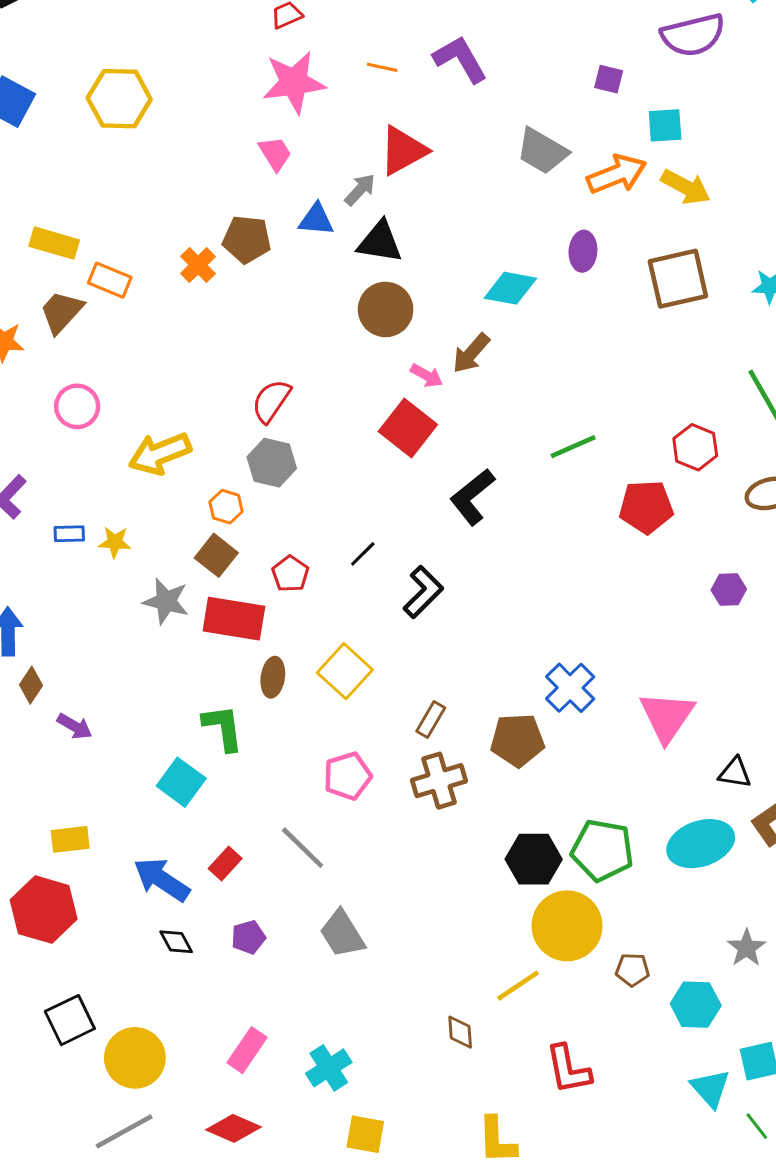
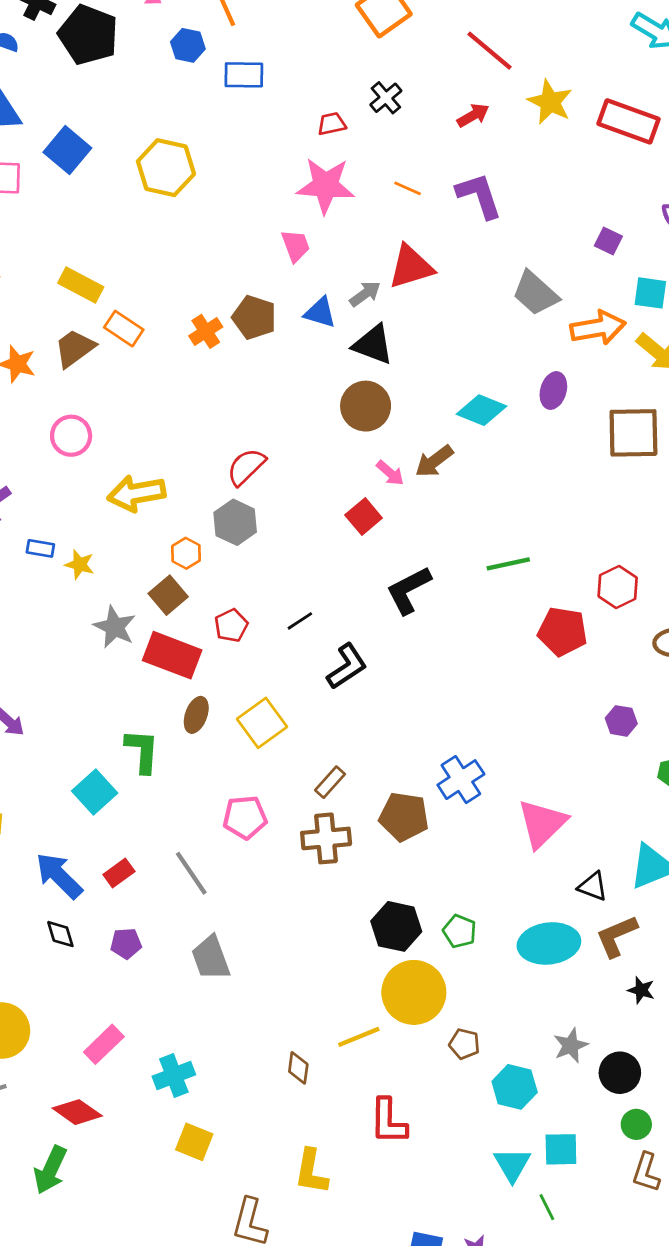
red square: (408, 428) -> (364, 517), size x0.7
green pentagon: (602, 850) -> (460, 931), size x0.6

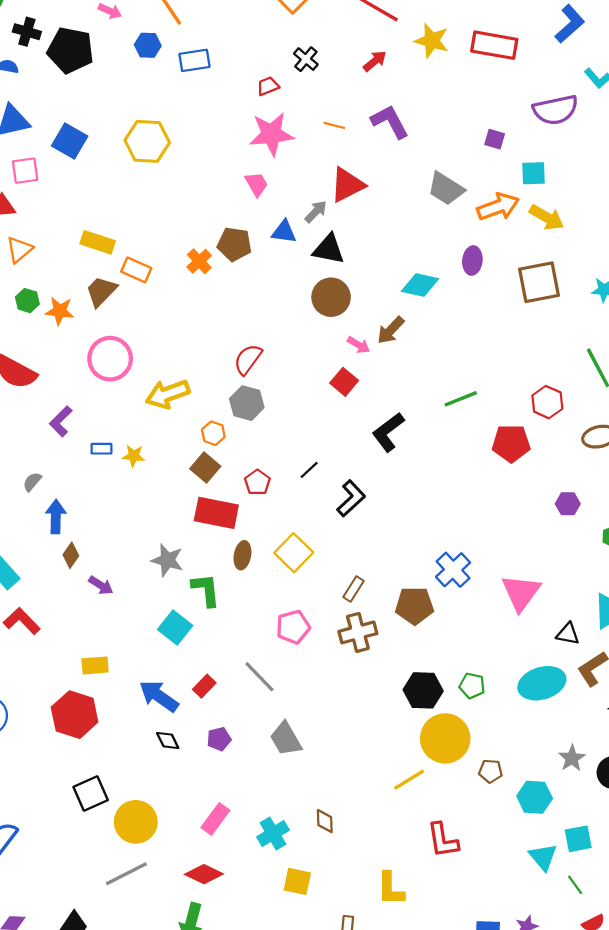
pink circle: (71, 436) -> (110, 359), size x1.4
gray star: (115, 627) -> (167, 560), moved
brown diamond: (298, 1068) -> (325, 821), moved

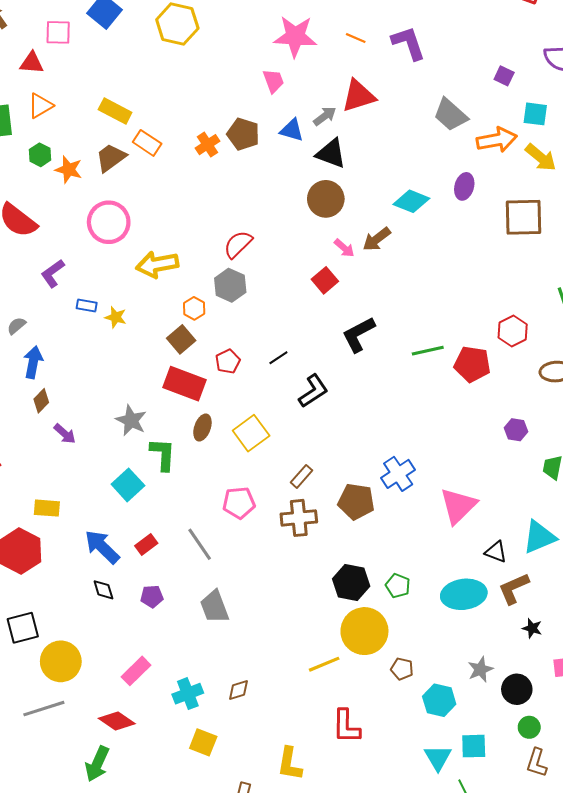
green line: (461, 399) -> (428, 351), moved
brown diamond: (325, 821) -> (238, 690), turned 65

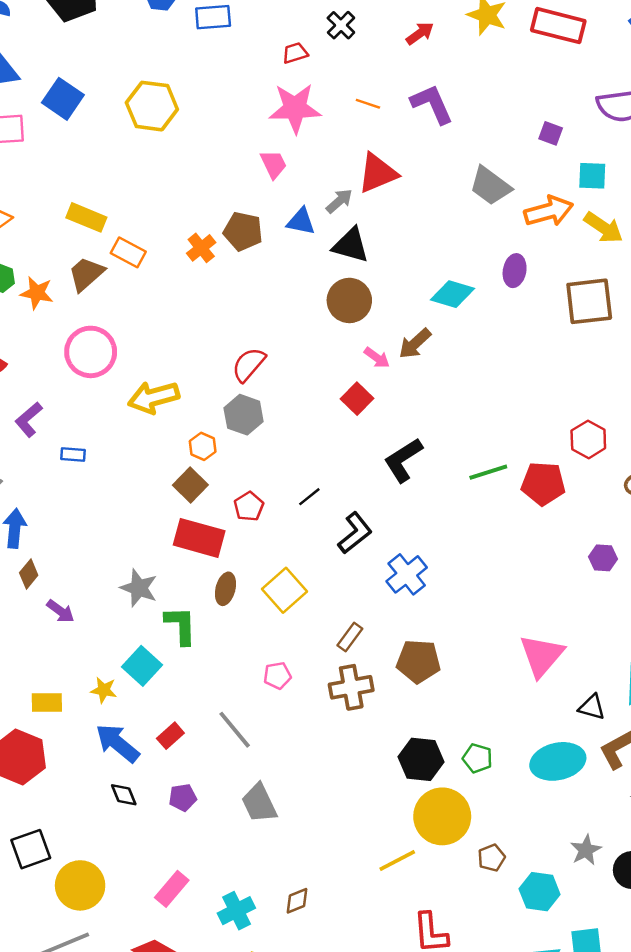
yellow star: (116, 317) -> (104, 690), moved
blue cross: (398, 474) -> (407, 574), moved
pink pentagon: (239, 503) -> (277, 675), size x0.7
brown pentagon: (402, 669) -> (491, 858), turned -30

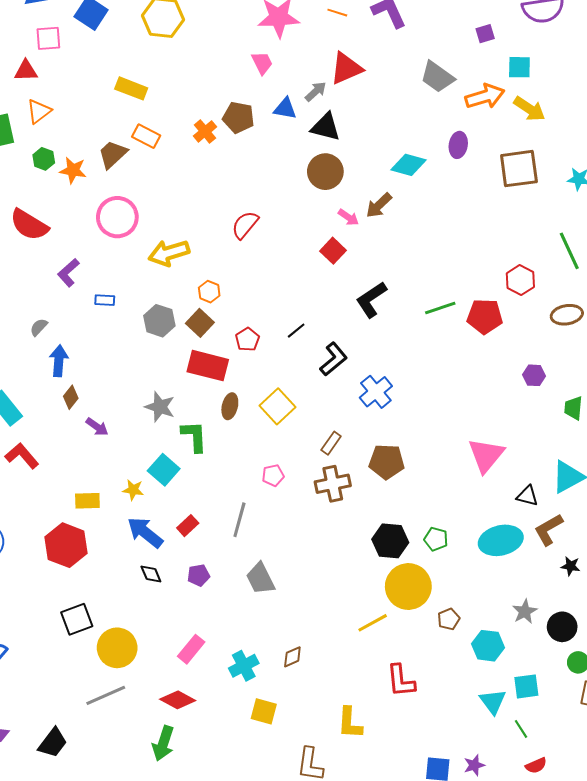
purple square: (551, 133) -> (485, 34), turned -36
yellow rectangle: (86, 217) -> (131, 88), moved
gray hexagon: (244, 415) -> (159, 321), moved
gray line: (235, 730) -> (239, 520), turned 56

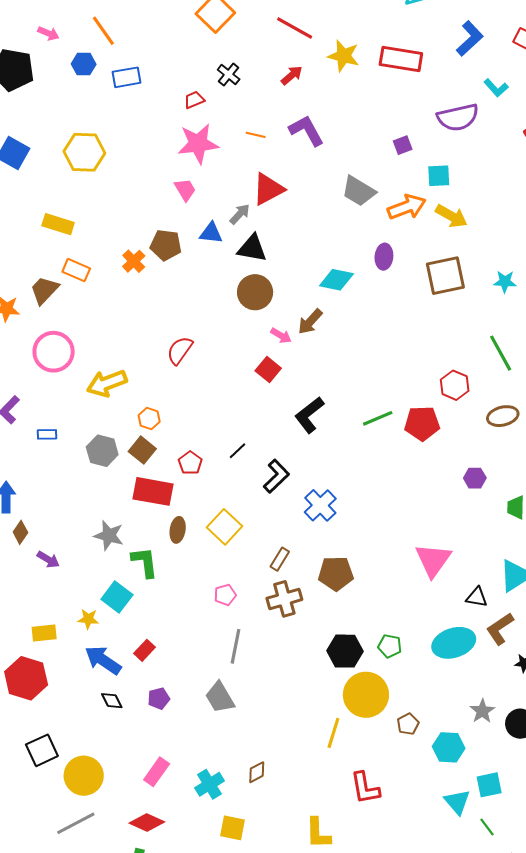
gray line: (239, 520) -> (235, 646), moved
yellow line: (373, 623) -> (333, 733), turned -40

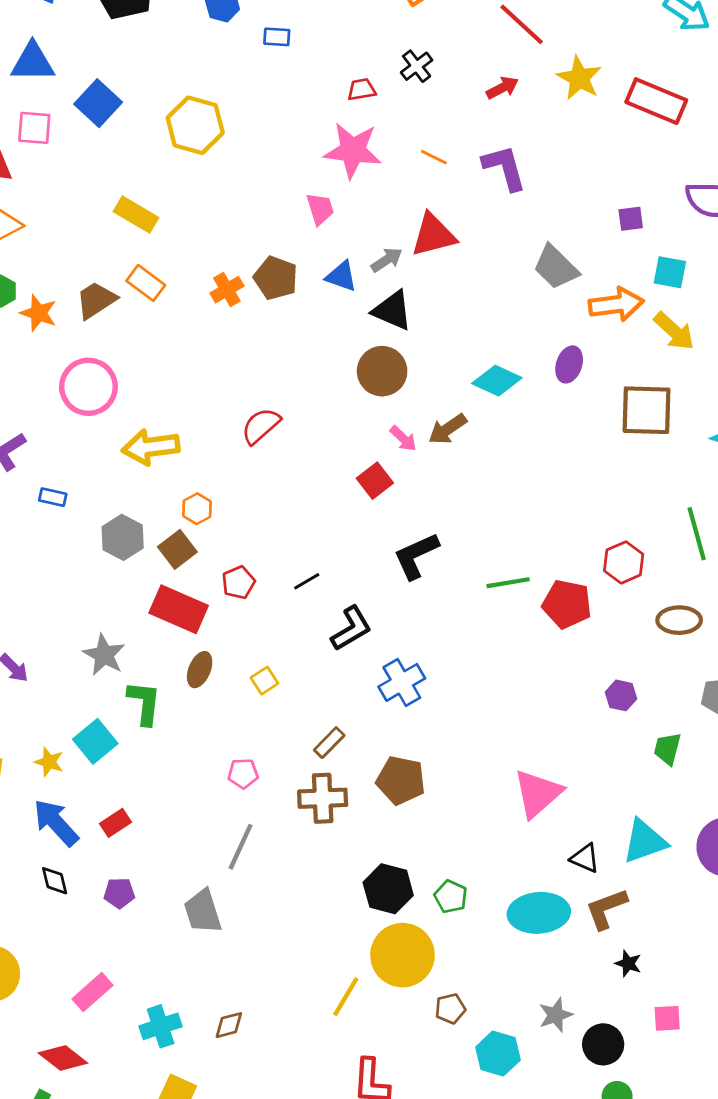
blue rectangle: (126, 77) -> (277, 37), size x0.7
yellow square: (225, 527) -> (264, 681), size x0.6

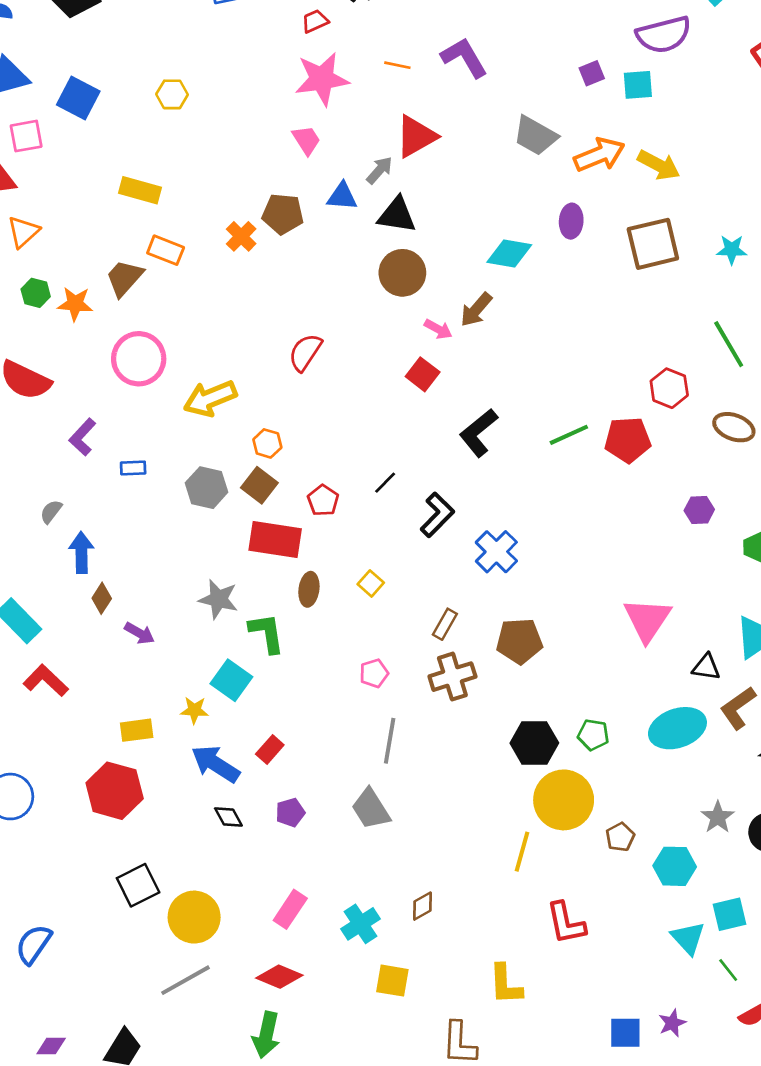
yellow hexagon: (195, 125) -> (172, 94), size x0.6
cyan square: (670, 272) -> (638, 85), moved
brown ellipse: (679, 620) -> (734, 427), turned 36

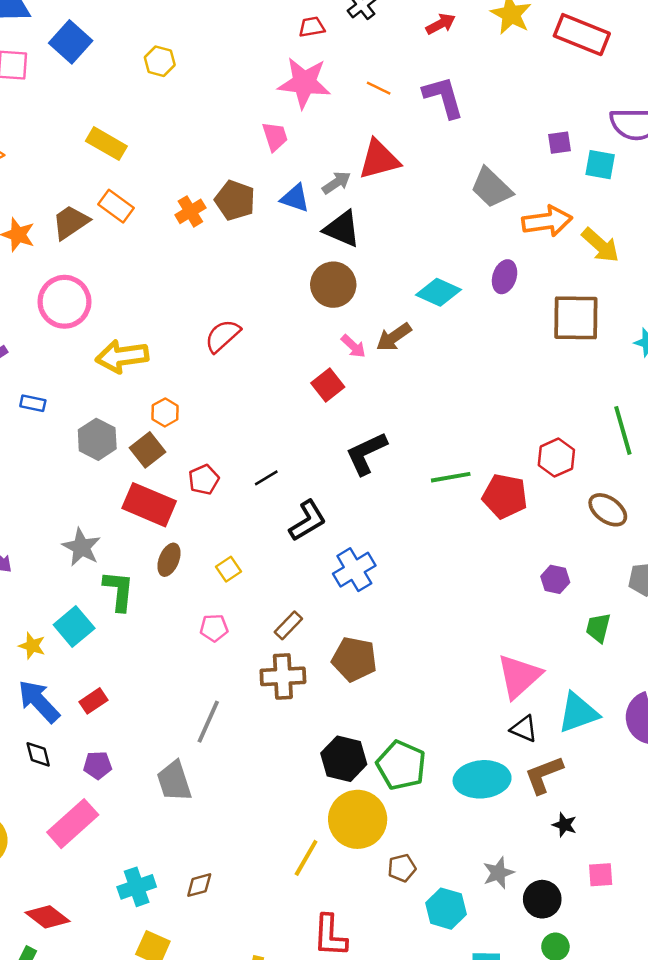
pink triangle: (647, 620) -> (519, 676), moved
pink pentagon: (374, 673) -> (214, 628), moved
green pentagon: (593, 735) -> (401, 765), size x1.6
pink rectangle: (290, 909) -> (73, 824), moved, size x1.4

